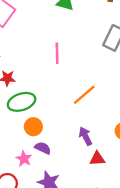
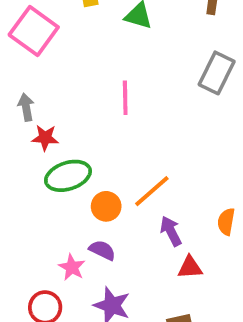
orange line: (84, 95) -> (152, 191), moved
orange circle: (33, 127) -> (106, 206), moved

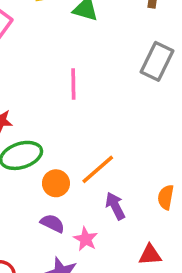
pink star: (72, 267) -> (86, 239), moved
red triangle: (190, 267) -> (150, 255), moved

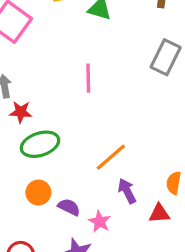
orange circle: (56, 183) -> (38, 193), moved
red triangle: (150, 255) -> (159, 213), moved

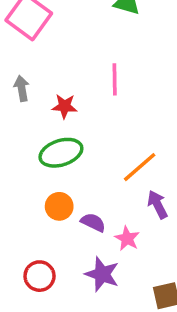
red star: (21, 112) -> (65, 106), moved

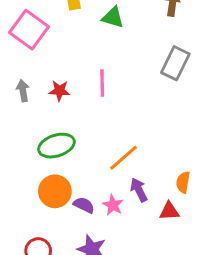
red star: (65, 106) -> (60, 91), moved
orange circle: (59, 206) -> (55, 191), size x1.4
pink star: (127, 239) -> (113, 205), moved

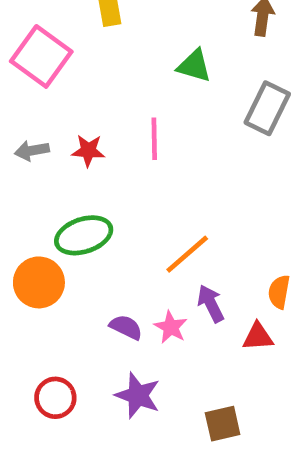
green triangle: (113, 17) -> (194, 66), moved
gray arrow: (23, 91) -> (32, 151), turned -90
orange circle: (55, 191) -> (39, 282), moved

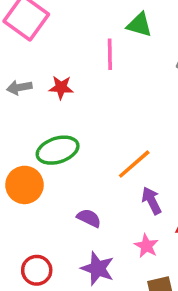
pink line: (154, 139) -> (110, 54), moved
pink star: (171, 327) -> (146, 246), moved

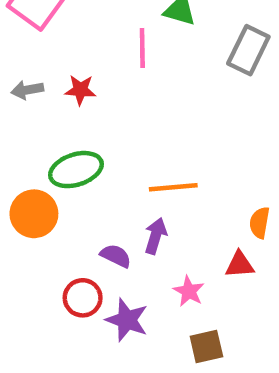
orange line: (134, 164) -> (173, 187), turned 36
purple arrow: (152, 201) -> (156, 236), moved, turned 44
red circle: (37, 270) -> (83, 298), moved

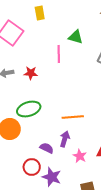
pink star: (189, 291) -> (80, 156), moved

